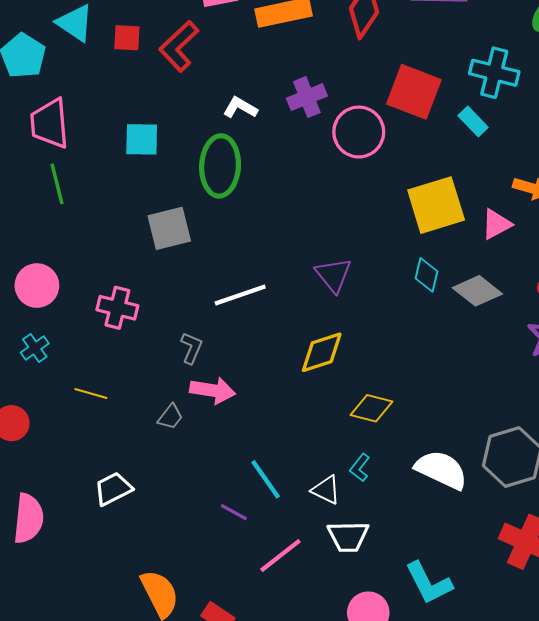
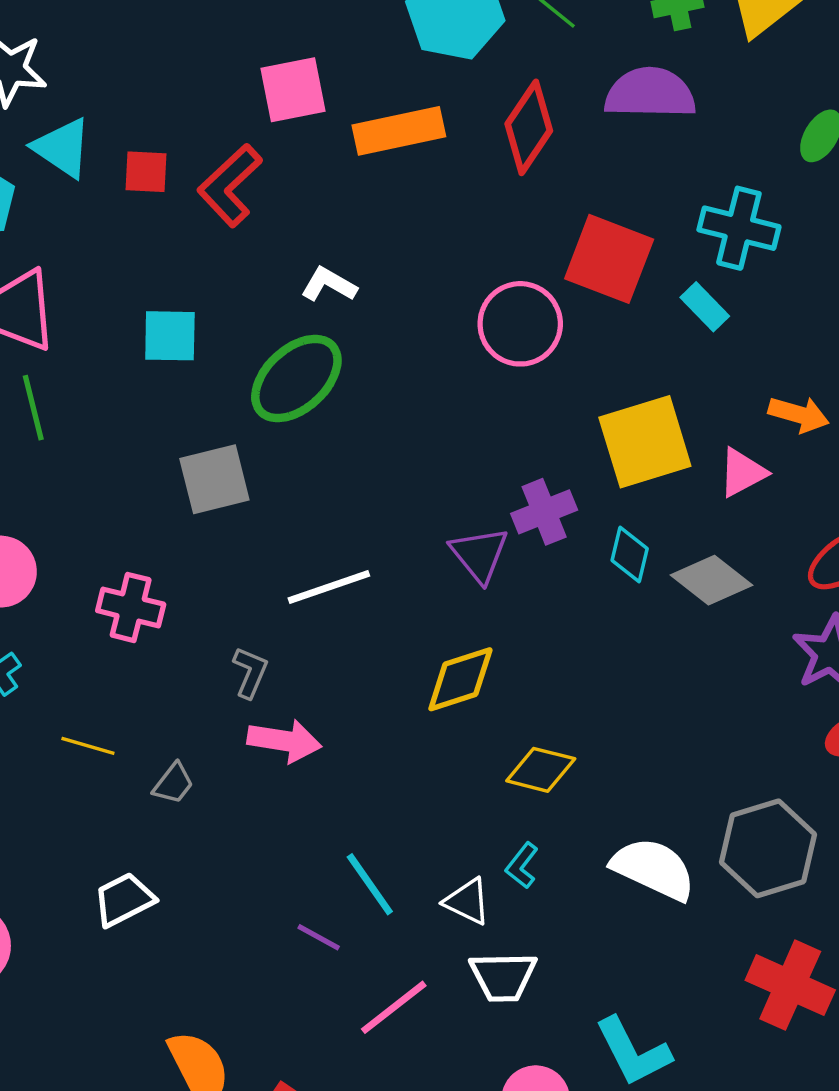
purple cross: (307, 97) -> (544, 512), moved
green ellipse: (220, 166) -> (296, 379), turned 44
gray trapezoid: (170, 417) -> (173, 783), moved

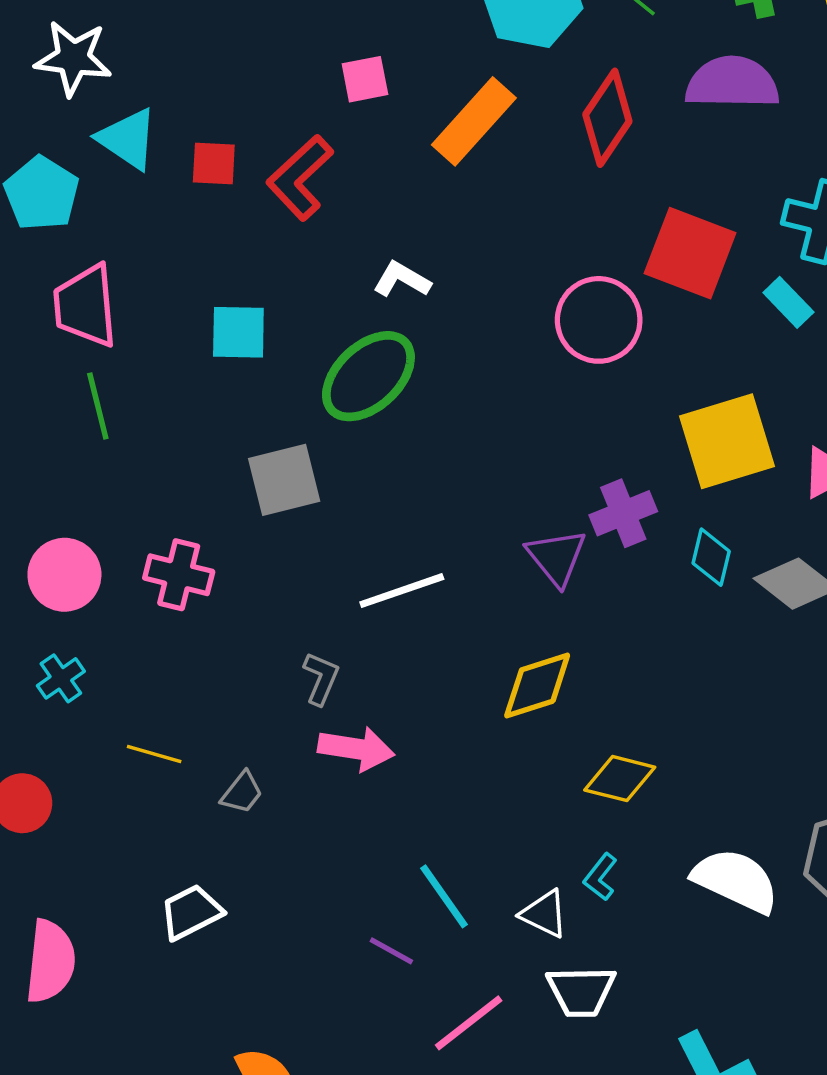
pink square: (293, 90) -> (365, 79), size x0.7
orange rectangle: (399, 131) -> (474, 121), turned -36
pink cross: (131, 607) -> (179, 575), moved

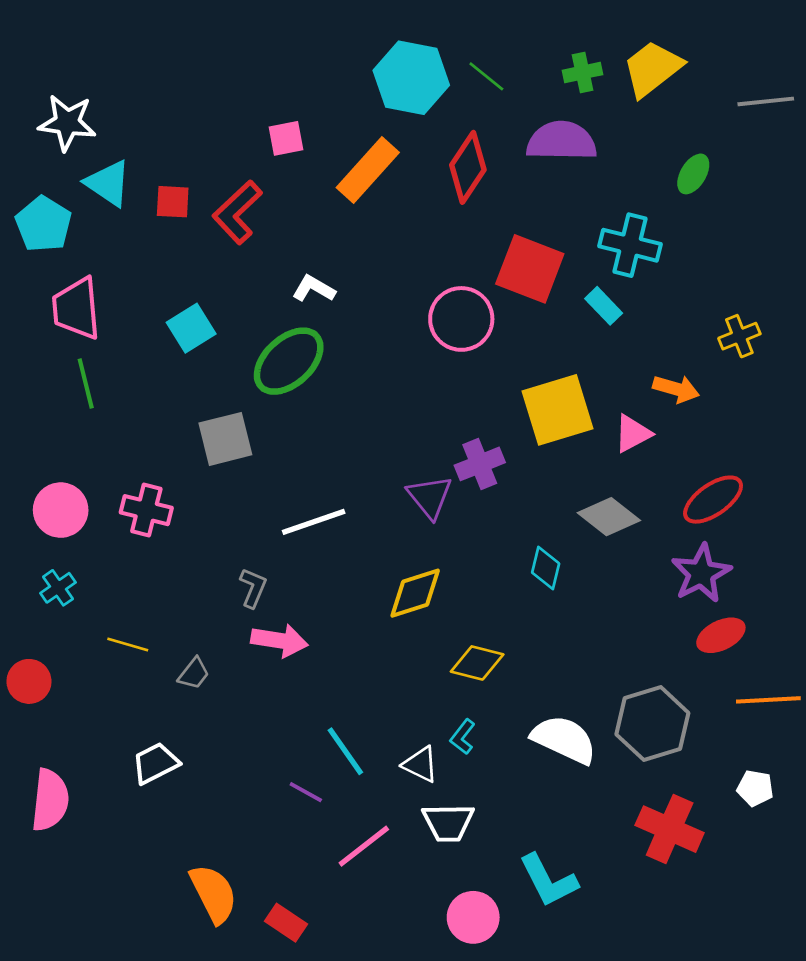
cyan square: (238, 332) -> (191, 328), turned -33
cyan diamond: (711, 557) -> (546, 568), moved

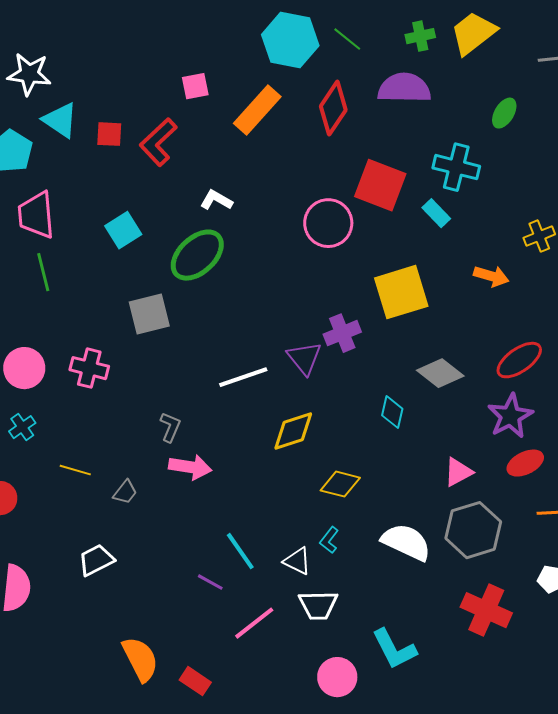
pink triangle: (633, 434) -> (458, 472), moved
white line: (314, 522) -> (243, 377), moved

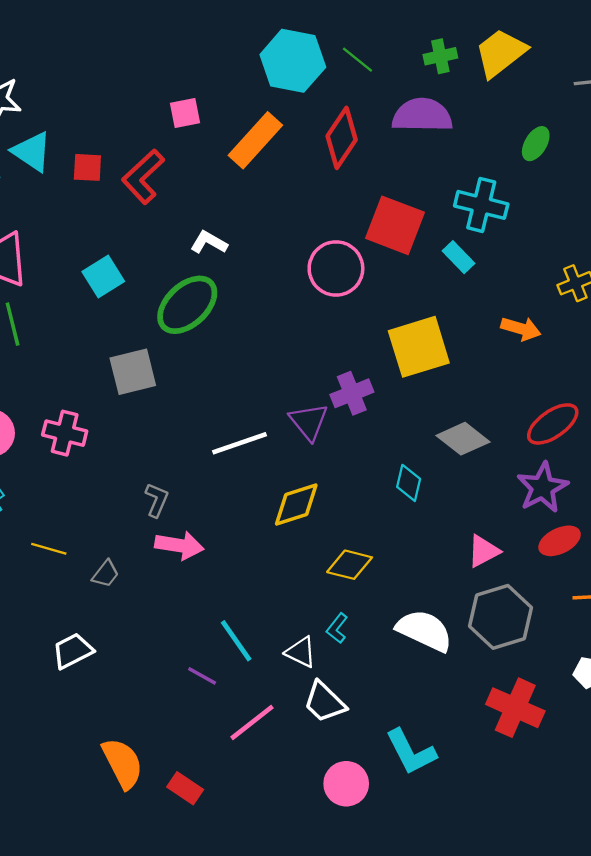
white trapezoid: (318, 605) -> (325, 702), turned 45

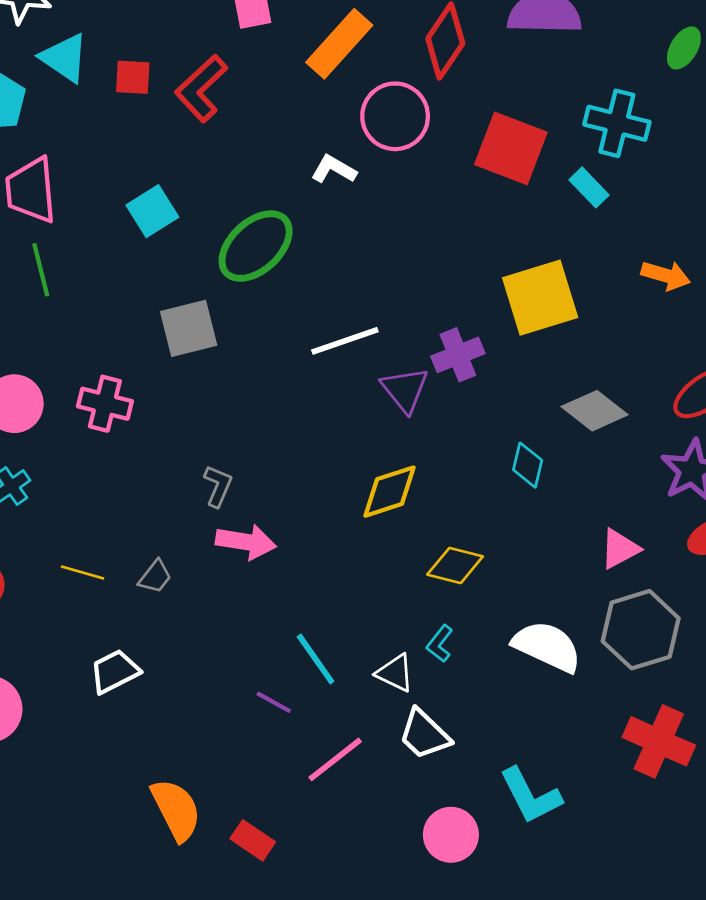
white L-shape: (209, 242) -> (334, 169), moved
pink circle: (336, 268) -> (395, 116), moved
white line: (239, 443) -> (345, 341), moved
yellow line: (49, 549) -> (83, 573), moved

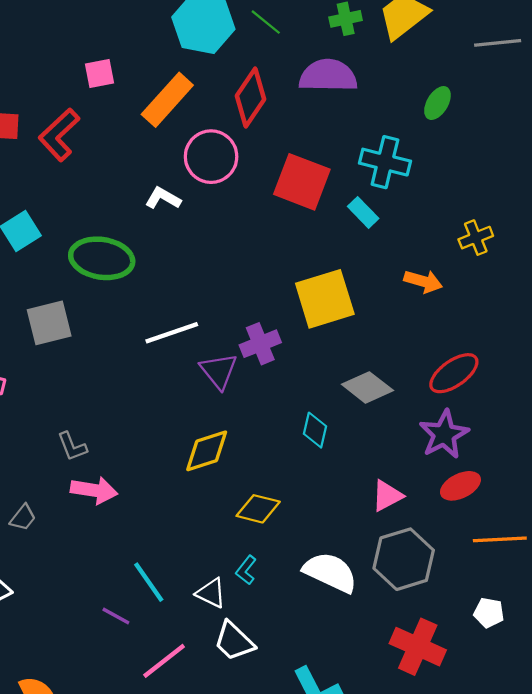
green ellipse: (256, 246) -> (102, 258), turned 52
gray L-shape: (218, 486) -> (72, 446), turned 136

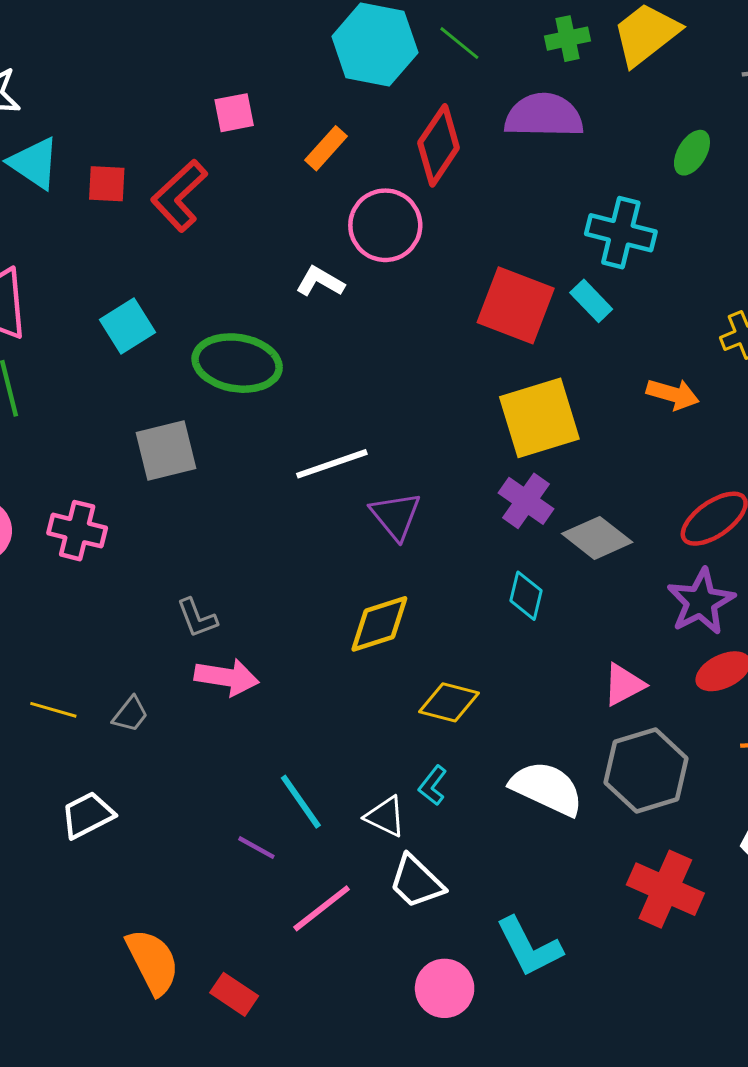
orange rectangle: (167, 100) -> (326, 148), size x0.6
red square: (302, 182) -> (516, 305), moved
purple cross: (260, 344) -> (526, 501), moved, turned -33

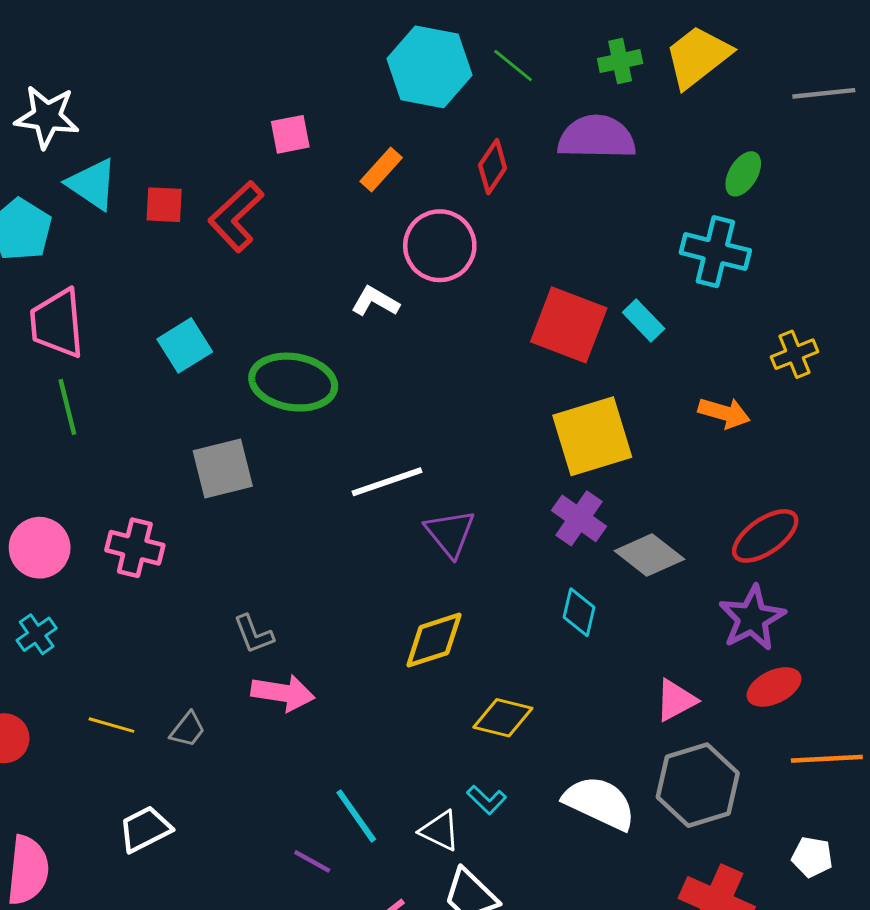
red diamond: (439, 145) -> (493, 167), size x0.7
cyan cross: (621, 233) -> (715, 252), moved
cyan L-shape: (433, 785) -> (487, 800), turned -84

